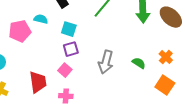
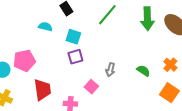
pink pentagon: (20, 31) -> (24, 61), moved
gray arrow: (106, 62) -> (110, 70), size x0.6
pink square: (65, 70) -> (91, 87), moved

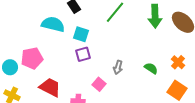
cyan semicircle: (45, 27) -> (53, 24), size x1.6
red trapezoid: (42, 90) -> (50, 87), turned -55

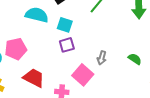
pink square: (99, 84) -> (83, 75), size x1.5

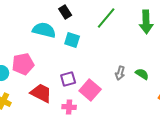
purple square: (67, 45) -> (68, 79), moved
gray arrow: (102, 58) -> (120, 73), moved

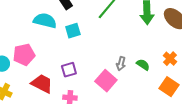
cyan square: (72, 40) -> (73, 31), turned -35
pink square: (90, 90) -> (106, 81), moved

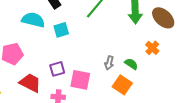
orange cross: (170, 59) -> (152, 48), moved
pink square: (106, 81) -> (80, 80), moved, turned -30
orange square: (169, 87) -> (122, 85), moved

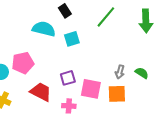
orange square: (122, 85) -> (117, 94), moved, turned -36

